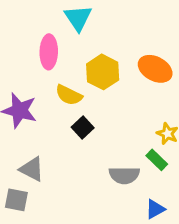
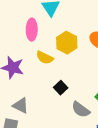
black square: (83, 127) -> (61, 88), moved
gray semicircle: (124, 175) -> (81, 110), turned 36

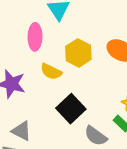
black square: (61, 88) -> (71, 109), size x1.6

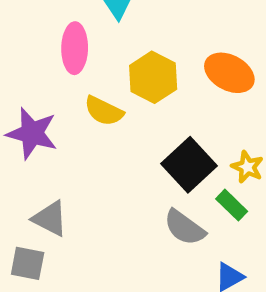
black square: (71, 109) -> (189, 165), moved

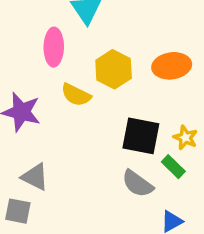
orange ellipse: (229, 73) -> (172, 66), turned -36
black square: (189, 165) -> (141, 136), turned -36

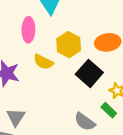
black square: (141, 136) -> (89, 73), moved, turned 30
gray triangle: (35, 177) -> (16, 117), turned 36

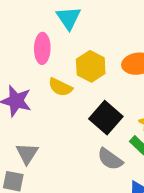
black square: (89, 73) -> (106, 118), moved

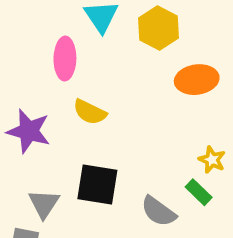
yellow hexagon: (91, 66) -> (159, 28), moved
black square: (106, 118) -> (97, 185), moved, turned -32

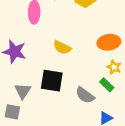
orange ellipse: (197, 80) -> (109, 42), moved
yellow semicircle: (90, 112) -> (62, 47), moved

